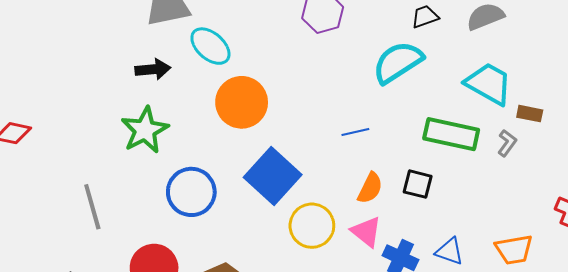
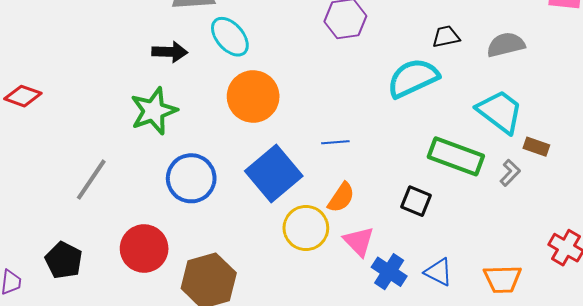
blue line: (355, 132) -> (335, 142), moved
orange semicircle: (370, 188) -> (341, 198), moved
gray line: (92, 207) -> (91, 180), turned 42

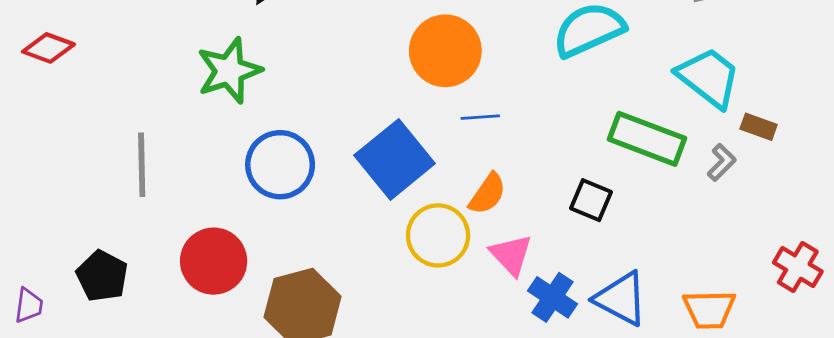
orange circle: (253, 96) -> (445, 51), moved
gray line: (91, 180) -> (142, 165), turned -36
blue triangle: (439, 272) -> (621, 299), size x1.4

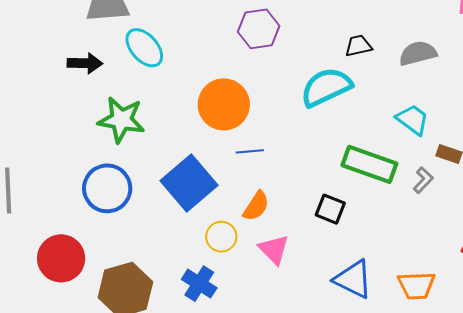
green star: (229, 71) -> (121, 120), moved, turned 30
cyan trapezoid: (709, 77) -> (413, 120), size x0.7
yellow circle: (438, 235) -> (221, 237), size x0.7
blue cross: (553, 297) -> (199, 284), moved

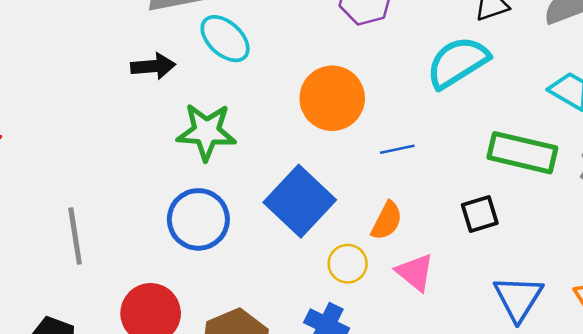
blue line: (250, 151) -> (397, 149), moved
black square: (330, 209) -> (480, 214), turned -32
blue triangle: (353, 279) -> (518, 298), turned 42

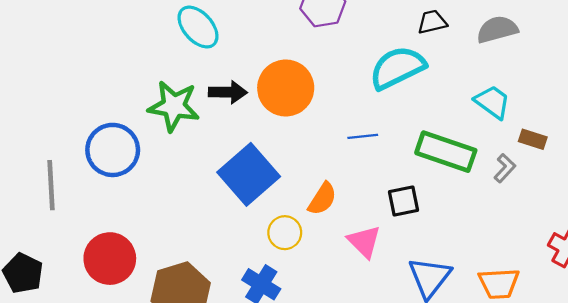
black arrow: (153, 66) -> (228, 92), moved
blue line: (397, 149) -> (363, 136), moved
blue circle: (198, 219) -> (113, 150), moved
pink triangle: (415, 272) -> (364, 241), moved

